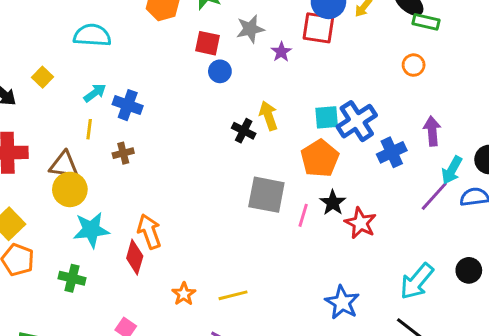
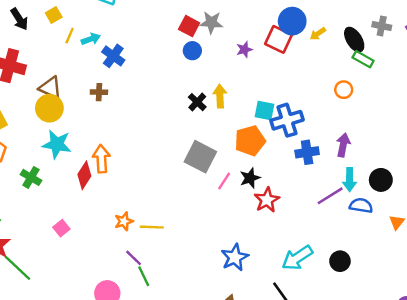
gray star: (250, 29) -> (211, 22), moved
yellow line: (89, 129) -> (70, 36), moved
cyan arrow: (452, 170) -> (350, 180), turned -45
orange star: (184, 294) -> (124, 221), moved

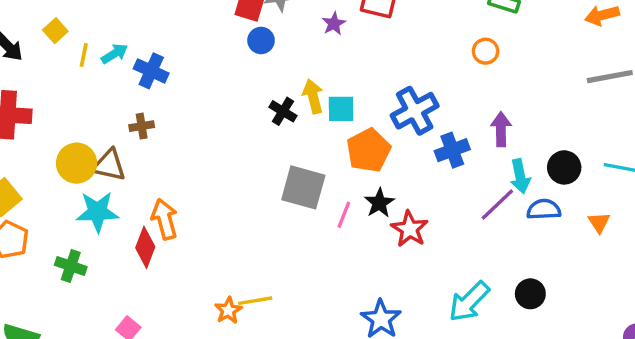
brown triangle: (50, 88) -> (109, 165), moved
cyan square: (264, 111) -> (341, 109), moved
orange star: (124, 221) -> (228, 310), moved

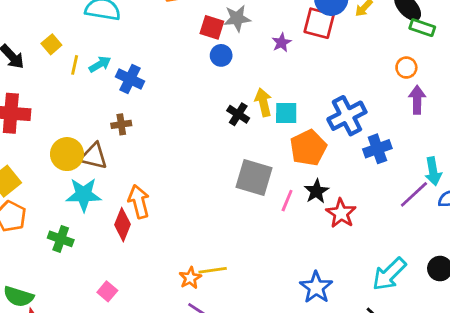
purple arrow: (501, 129) -> (417, 100), moved

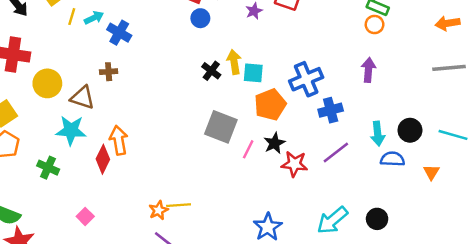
orange circle: (406, 68) -> (375, 25), moved
yellow circle: (67, 154) -> (47, 83), moved
purple line: (414, 194) -> (336, 152), moved
red star: (341, 213) -> (294, 164), turned -30

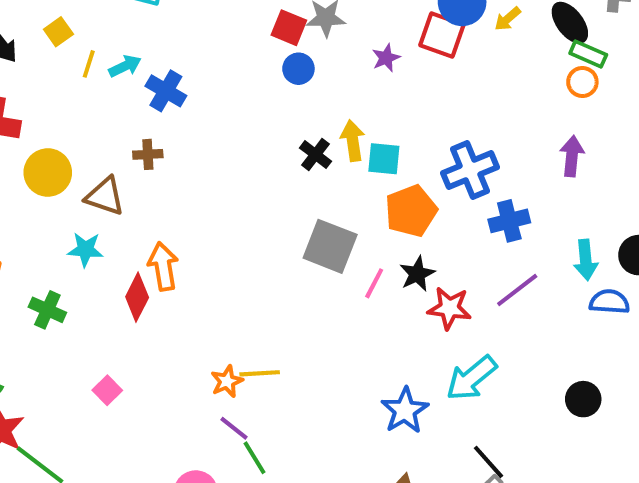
cyan star: (71, 130) -> (85, 250), size x0.7
cyan arrow: (332, 220) -> (471, 378), moved

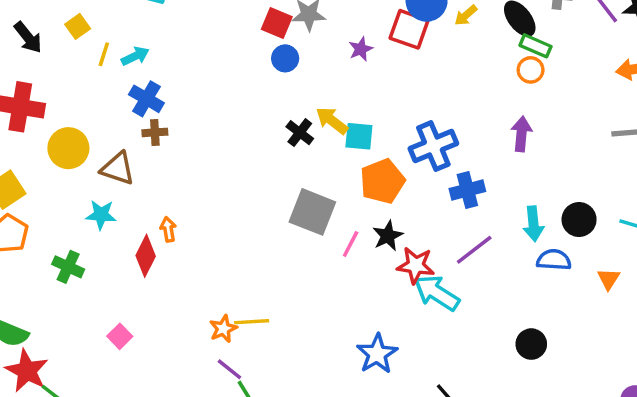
blue cross: (166, 91) -> (146, 99), moved
yellow arrow: (353, 141) -> (332, 121), turned -44
orange arrow: (163, 266) -> (168, 229), size x0.6
cyan arrow: (471, 378) -> (437, 293), moved, turned 72

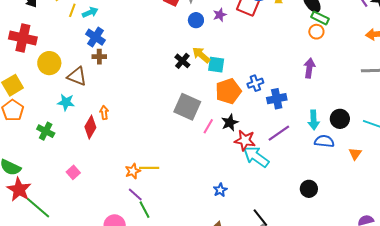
blue circle: (285, 58) -> (196, 20), moved
blue cross: (433, 146) -> (255, 83), moved, size x0.6
blue star: (377, 354) -> (220, 190), size x0.6

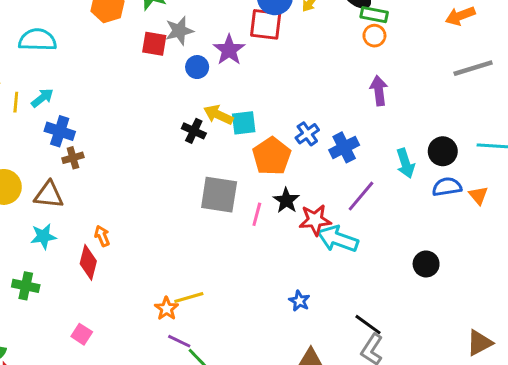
purple star: (220, 15) -> (229, 50), size x1.5
blue semicircle: (324, 141) -> (447, 187), moved

